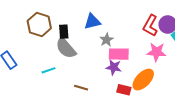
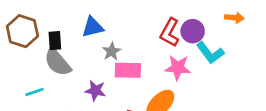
purple star: (114, 67) -> (95, 91), moved

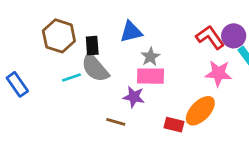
red L-shape: (170, 32) -> (210, 37), turned 116
pink rectangle: (128, 70) -> (150, 76), moved
cyan line: (35, 92) -> (71, 77), moved

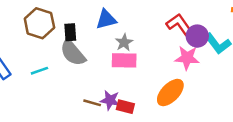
purple circle: (234, 36) -> (197, 36), moved
cyan line: (71, 77) -> (39, 71), moved
purple star: (134, 97) -> (110, 100), moved
red rectangle: (174, 125) -> (125, 107), moved

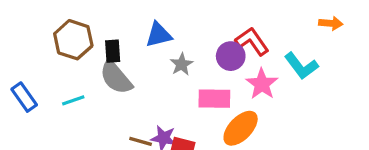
purple circle: (197, 36) -> (231, 56), moved
pink star: (187, 58) -> (262, 84), turned 30
pink rectangle: (124, 60) -> (214, 99), moved

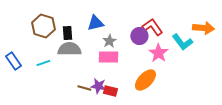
orange arrow: (331, 23) -> (203, 28), moved, size x1.5
gray semicircle: (116, 77) -> (69, 49), turned 130
pink rectangle: (214, 99) -> (108, 57), moved

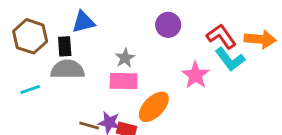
blue triangle: (95, 23) -> (83, 22), moved
red L-shape: (152, 27) -> (221, 36), moved
purple circle: (139, 36) -> (168, 25), moved
orange ellipse: (145, 80) -> (154, 107), moved

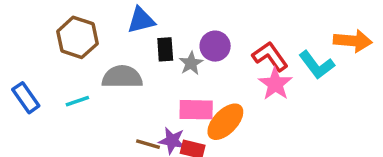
purple circle: (168, 25) -> (215, 46), moved
red L-shape: (221, 36) -> (270, 56), moved
black rectangle: (65, 46) -> (165, 49), moved
pink rectangle: (124, 81) -> (196, 110), moved

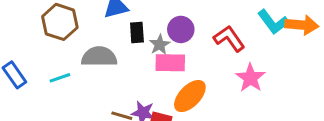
cyan L-shape: (317, 65) -> (273, 22), moved
pink star: (275, 84) -> (250, 78), moved
pink rectangle: (196, 110) -> (170, 63), moved

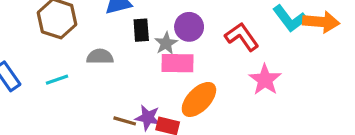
gray semicircle: (99, 57) -> (100, 57), size x0.7

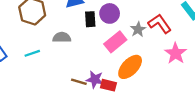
purple circle: (189, 27) -> (110, 13), moved
gray star: (166, 43) -> (138, 29), moved
pink rectangle: (178, 63) -> (115, 42), turned -40

